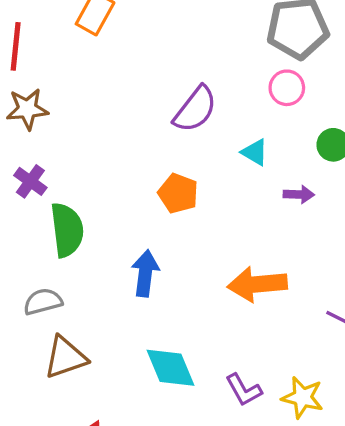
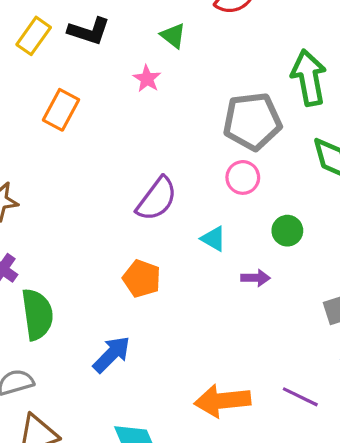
blue arrow: (145, 273) -> (112, 354), turned 39
orange arrow: (257, 284) -> (222, 401), moved

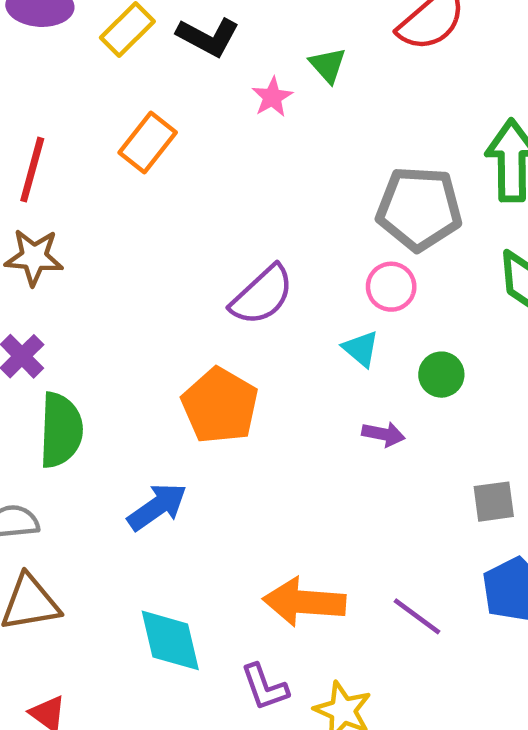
pink star: (147, 79) -> (272, 97), moved
cyan triangle: (213, 239) -> (361, 349), moved
orange pentagon: (142, 279) -> (220, 406), size x1.4

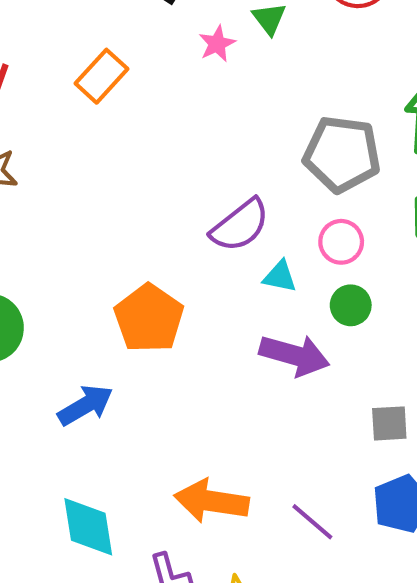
pink circle: (391, 287) -> (341, 242), moved
purple semicircle: (262, 295) -> (240, 225), moved
cyan triangle: (361, 349) -> (280, 277), turned -33
purple arrow: (383, 434) -> (294, 355), size x1.8

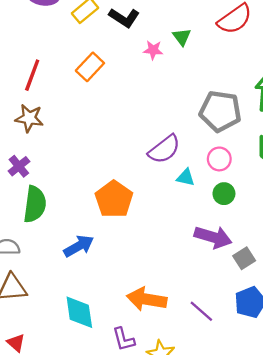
pink star: (217, 44) -> (153, 50), turned 30
purple arrow: (294, 355) -> (213, 237), moved
gray square: (389, 423) -> (244, 258), turned -30

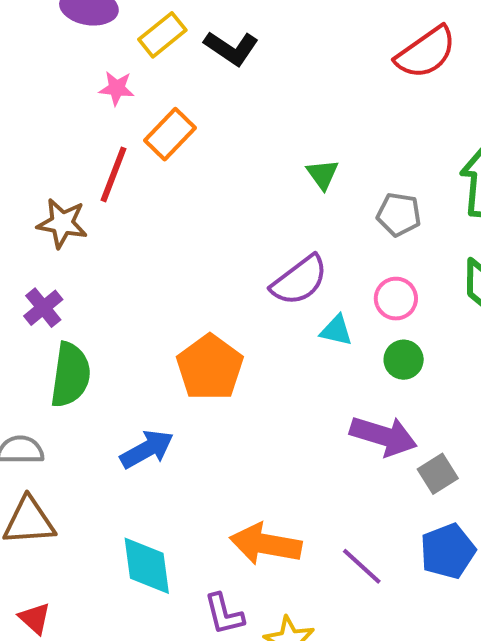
green triangle: (182, 37) -> (323, 174), moved
pink star: (153, 50) -> (117, 88), moved
red line: (32, 75) -> (114, 174), moved
gray pentagon: (220, 111) -> (399, 214), size x0.6

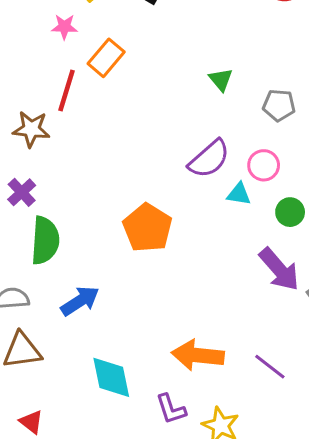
pink circle: (396, 299) -> (264, 165), moved
purple arrow: (383, 436) -> (279, 269), turned 36
blue arrow: (147, 449) -> (80, 301), moved

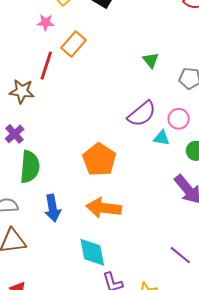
blue arrow: (80, 301) -> (53, 208), turned 112
orange arrow: (198, 355) -> (104, 208), moved
cyan diamond: (111, 377) -> (92, 252), moved

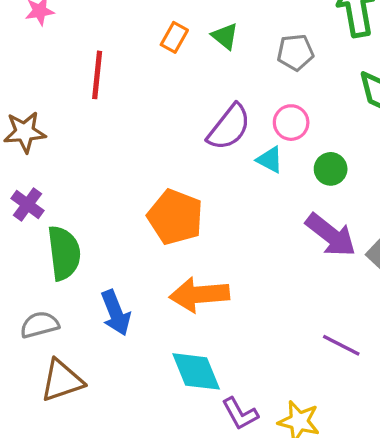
orange rectangle: (73, 44) -> (174, 37), moved, size x0.7
red line: (46, 66) -> (97, 75), moved
cyan triangle: (162, 138) -> (270, 160), turned 30

